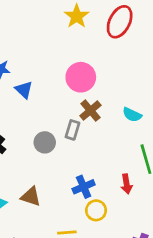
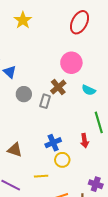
yellow star: (77, 16) -> (23, 20), moved
pink circle: (81, 77) -> (71, 63), moved
gray circle: (45, 142) -> (24, 94), moved

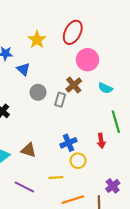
yellow star: (23, 20) -> (37, 40), moved
red ellipse: (79, 22) -> (73, 32), moved
purple cross: (96, 184) -> (113, 186), turned 32

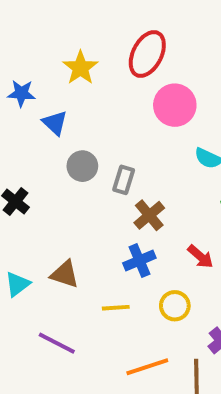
brown cross: (74, 85) -> (149, 215), moved
red arrow: (101, 141) -> (200, 257), turned -40
yellow circle: (78, 161) -> (175, 306), moved
yellow line: (56, 178) -> (116, 308), moved

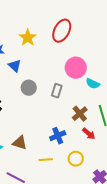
pink circle: (175, 105) -> (76, 68), moved
gray rectangle: (124, 180) -> (57, 91), moved
brown cross: (149, 215) -> (80, 114), moved

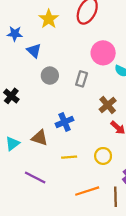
blue cross: (58, 136) -> (65, 122), moved

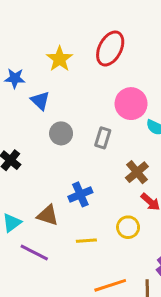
yellow circle: (103, 156) -> (128, 227), moved
purple line: (35, 177) -> (34, 253), moved

